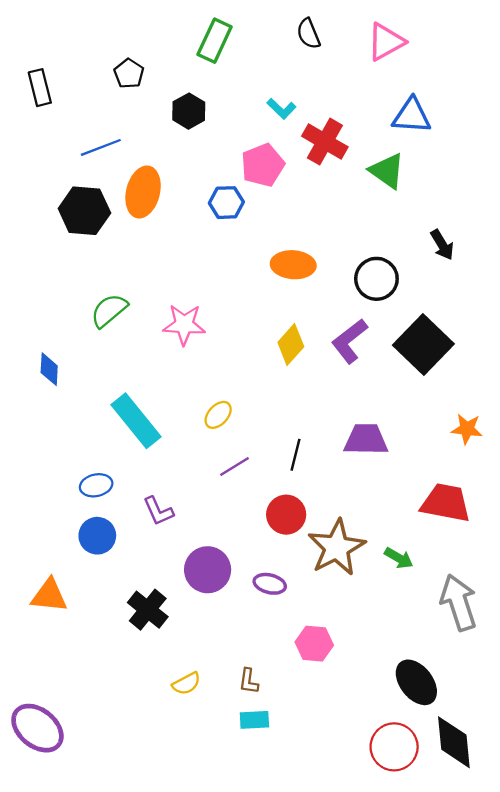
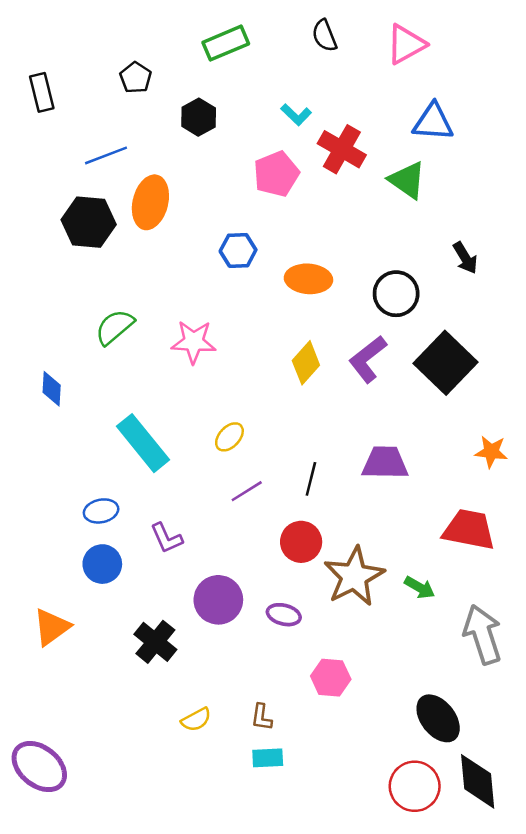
green rectangle: (215, 41) -> (226, 43), turned 42
blue hexagon: (226, 203) -> (238, 250), moved
orange triangle: (49, 596) -> (52, 627), turned -42

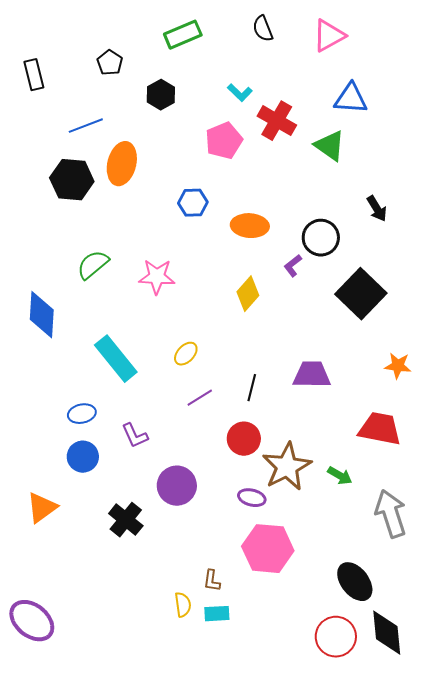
purple L-shape: (368, 359) -> (293, 266), moved, size x0.6
blue diamond: (52, 389) -> (42, 315), size x1.6
purple ellipse: (284, 615) -> (252, 498), moved
pink hexagon: (331, 678) -> (268, 549), size x1.6
yellow semicircle: (196, 720) -> (183, 605), moved, turned -70

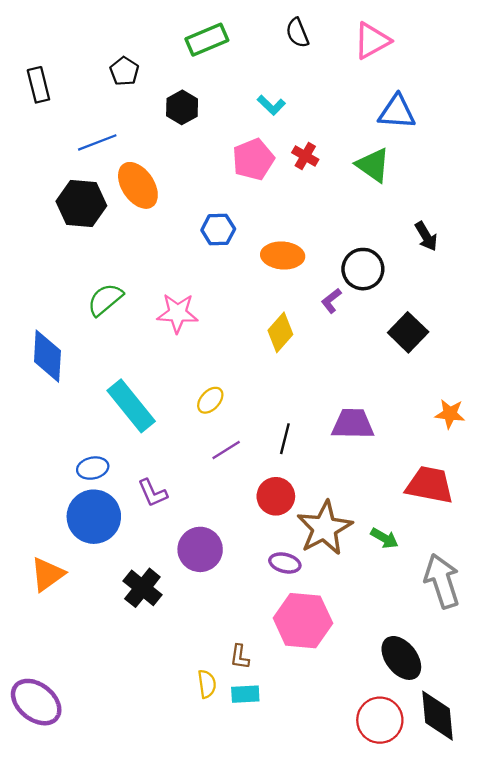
red cross: (277, 121) -> (305, 156), moved, size x0.6
orange ellipse: (122, 164) -> (138, 185), turned -48
black square: (361, 294) -> (408, 332), size x0.7
blue circle: (83, 457) -> (94, 517), size x1.5

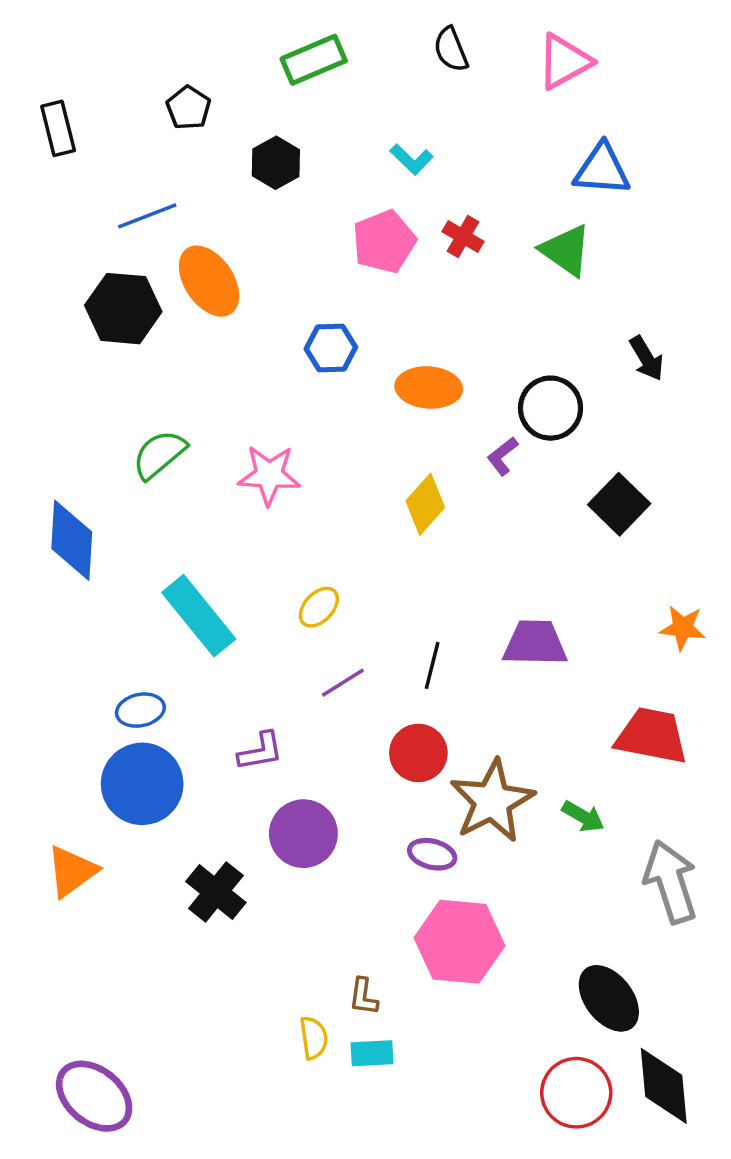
purple L-shape: (153, 493) -> (261, 751), moved, turned -76
purple ellipse: (36, 702) -> (94, 1096), moved

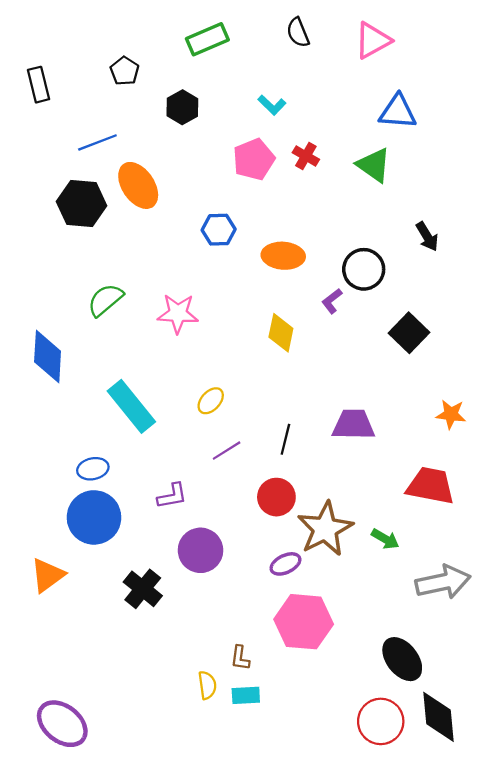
yellow diamond: (425, 504) -> (281, 333), turned -30
purple ellipse: (432, 854) -> (285, 564), turned -40
gray arrow: (671, 882) -> (443, 582), turned 96

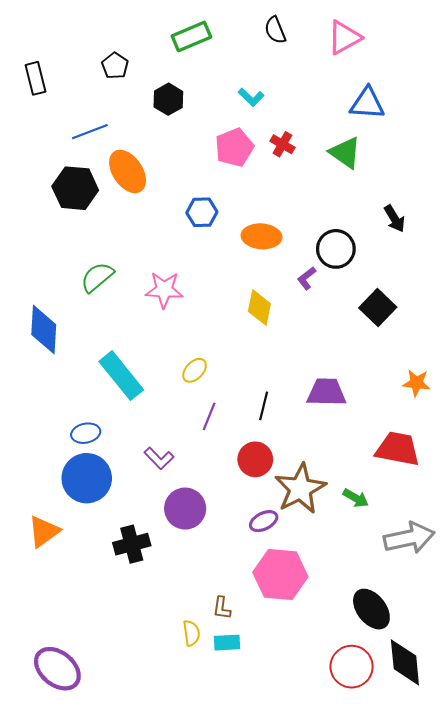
purple line: (227, 451) -> (209, 416), turned -36
purple L-shape: (172, 496) -> (159, 458), turned 56
black cross: (143, 589) -> (132, 544), turned 36

